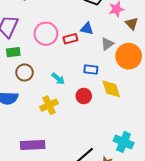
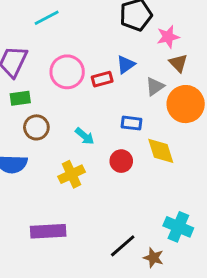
brown triangle: (132, 24) -> (178, 63), moved
blue triangle: (87, 29) -> (126, 65), turned -48

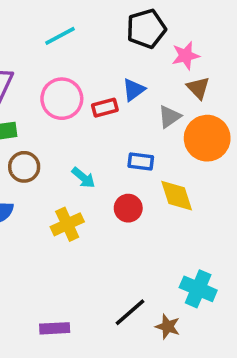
cyan line: (47, 18) -> (60, 36), moved
purple rectangle: (48, 231) -> (55, 328), moved, size x0.7

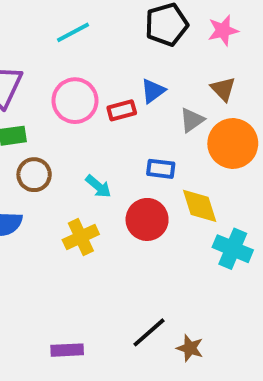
pink star: (186, 56) -> (223, 30), moved
red circle: (128, 208) -> (147, 219), size x1.4
cyan cross: (198, 289) -> (233, 249), moved

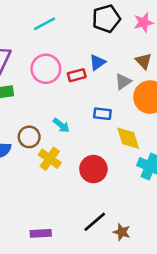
brown circle: (34, 175) -> (29, 137), moved
red circle: (147, 219) -> (93, 169), moved
yellow cross: (81, 237) -> (50, 159), turned -30

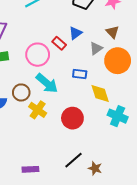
pink circle: (46, 69) -> (38, 55), moved
red rectangle: (77, 75) -> (59, 43), turned 56
cyan arrow: (61, 125) -> (47, 83), size x1.6

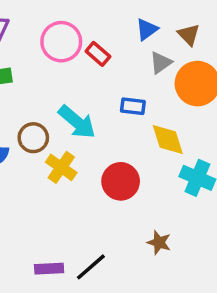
blue triangle: (76, 33) -> (147, 29), moved
pink circle: (38, 55) -> (61, 42), moved
black line: (74, 160) -> (91, 267), moved
brown star: (95, 168) -> (159, 242), moved

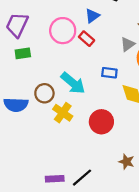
blue triangle: (147, 29) -> (92, 16), moved

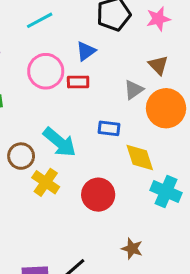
red rectangle: (87, 39) -> (78, 82), turned -42

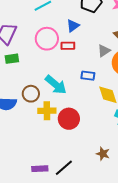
yellow cross: (46, 182) -> (47, 111), turned -36
red circle: (98, 195) -> (69, 119), moved

